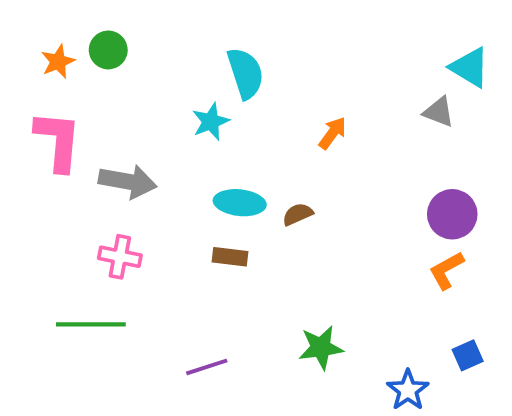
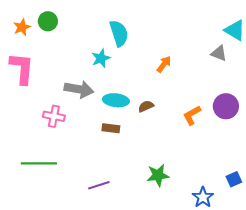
gray arrow: (128, 181) -> (79, 89), moved
pink cross: (120, 257) -> (54, 116), moved
orange L-shape: (446, 270) -> (192, 115), moved

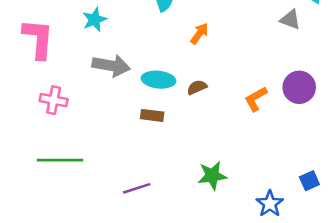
cyan star: (101, 58) -> (95, 19), moved
orange arrow: (164, 64) -> (199, 34), moved
pink cross: (54, 116) -> (54, 100), moved

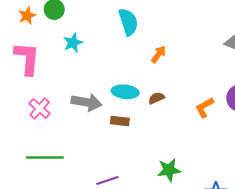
gray arrow: (111, 66) -> (87, 102), moved
pink cross: (54, 100) -> (40, 108), turned 30

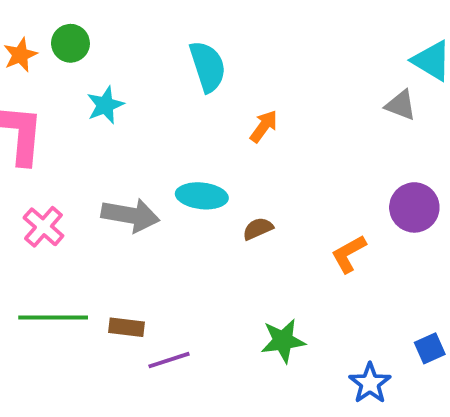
brown semicircle: (156, 98) -> (258, 229), moved
orange L-shape: (204, 107) -> (349, 254), moved
brown rectangle: (120, 121) -> (127, 327), moved

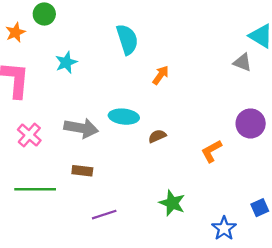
green circle: (70, 43) -> (44, 14), moved
brown rectangle: (127, 327) -> (82, 171), moved
green star: (283, 341) -> (172, 203), turned 30

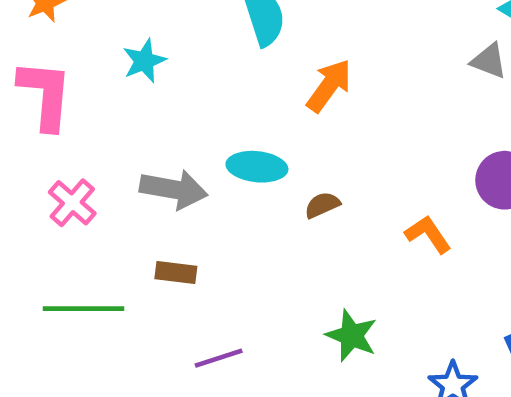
orange arrow: (161, 75) -> (329, 86), size x1.4
orange L-shape: (211, 151) -> (428, 234), turned 85

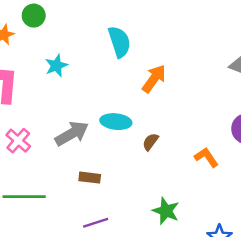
gray arrow: (174, 189) -> (72, 133), turned -40
brown semicircle: (322, 205) -> (150, 142), turned -30
brown rectangle: (176, 273) -> (90, 178), moved

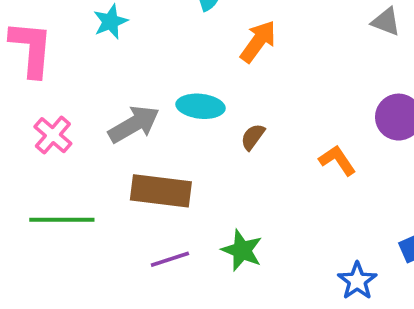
brown rectangle: (90, 178) -> (161, 191), size x1.8
green star: (166, 211) -> (242, 250), moved

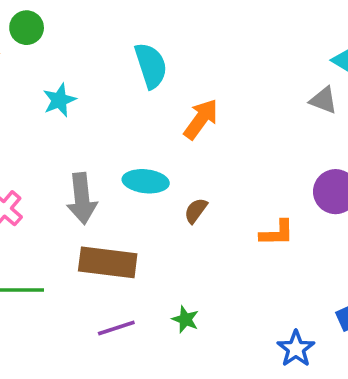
gray arrow: (134, 124) -> (82, 199), turned 114
orange L-shape: (337, 160) -> (277, 233), turned 123
green star: (242, 250) -> (185, 319), size x0.7

